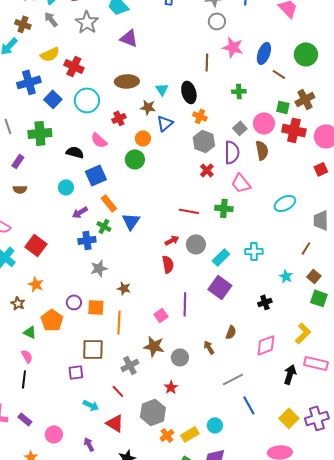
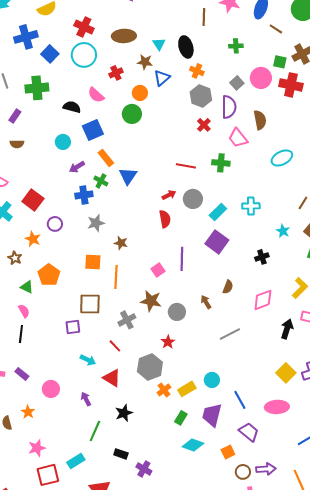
red cross: (74, 66) -> (84, 27), moved
brown semicircle: (262, 150) -> (260, 120), moved
purple circle: (74, 302) -> (55, 224), moved
blue line: (249, 405) -> (240, 400), moved

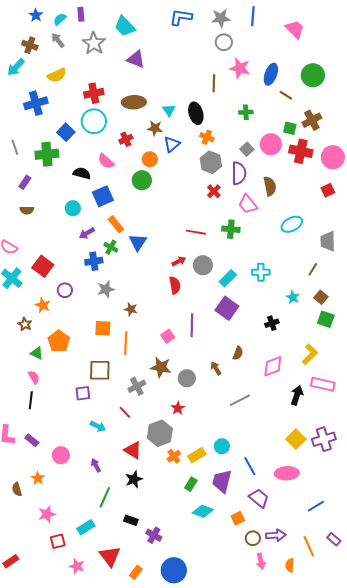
red cross: (84, 27) -> (94, 93), turned -36
blue square: (50, 54) -> (66, 132), moved
red triangle: (112, 378) -> (133, 450), moved
red square: (48, 475) -> (58, 541), size x0.7

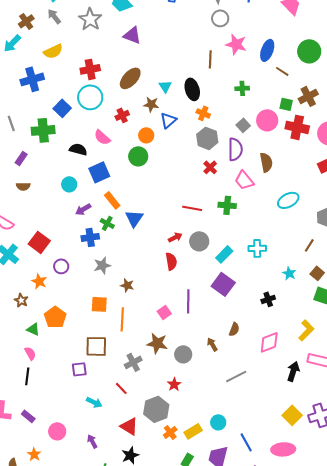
brown cross: (30, 45) -> (26, 21), turned 35
brown ellipse: (134, 102) -> (130, 78), turned -45

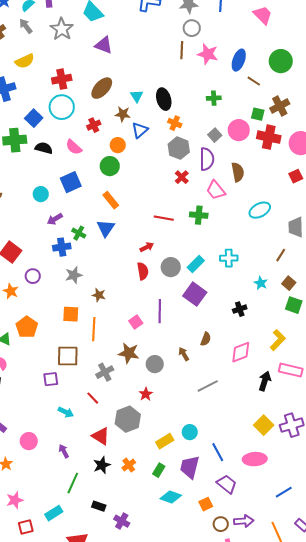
brown line: (210, 59) -> (182, 50), moved
black semicircle: (78, 149) -> (44, 148), moved
orange rectangle: (112, 200) -> (111, 200), moved
gray circle: (199, 241) -> (171, 267), moved
orange cross: (170, 432) -> (129, 465), moved

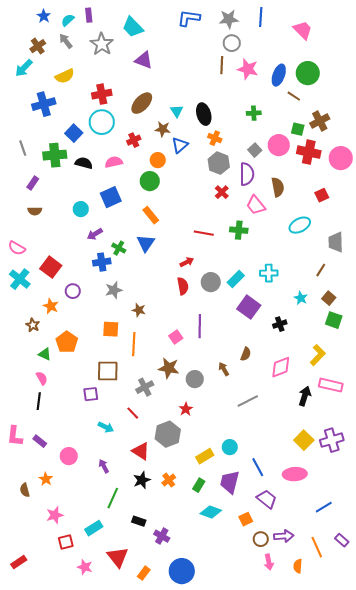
green circle: (281, 61) -> (308, 73), moved
pink semicircle: (74, 147) -> (114, 162), turned 126
red square: (296, 176) -> (322, 195), moved
purple square: (195, 294) -> (249, 307), moved

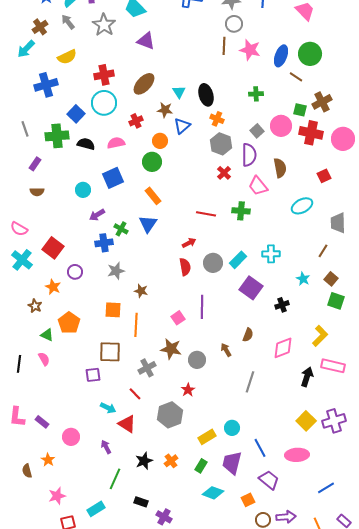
black line: (39, 401) -> (19, 364), moved
gray line: (248, 401) -> (250, 382), turned -45
red triangle: (141, 451) -> (127, 424), moved

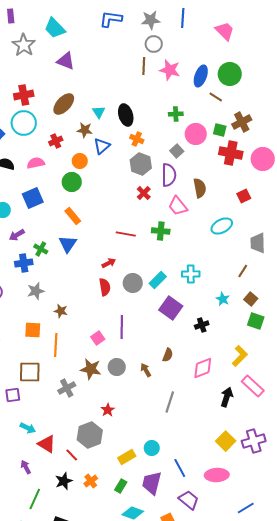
pink circle: (281, 126) -> (196, 134), moved
gray circle: (197, 360) -> (117, 367), moved
pink rectangle: (333, 366) -> (253, 386), turned 30
red line: (135, 394) -> (72, 455), moved

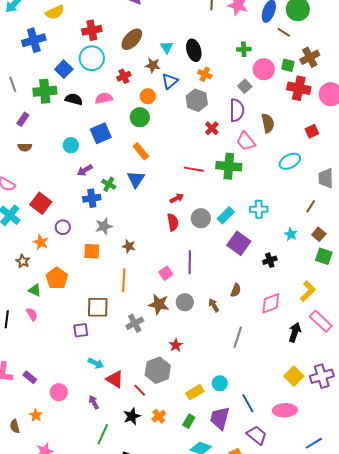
gray hexagon: (141, 164) -> (197, 100), moved
green cross: (161, 231) -> (229, 166), size x1.4
orange square: (33, 330) -> (92, 251), moved

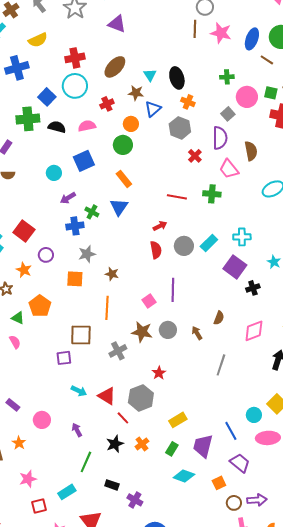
green cross: (229, 166) -> (212, 194), size x0.7
purple square: (239, 243) -> (235, 267), moved
red triangle: (115, 379) -> (107, 396), moved
cyan circle: (220, 383) -> (254, 415), moved

